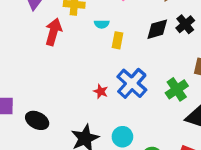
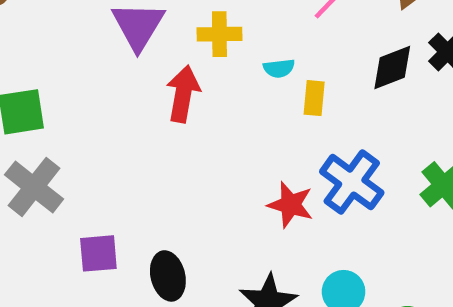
red star: (101, 91) -> (290, 205), size x1.5
black ellipse: (37, 120) -> (168, 276), turned 55

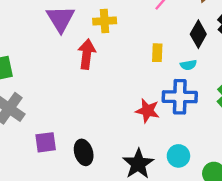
cyan semicircle: (279, 68) -> (188, 65), moved
black diamond: (392, 68) -> (198, 34), turned -36
blue cross: (352, 182) -> (180, 97), turned -32

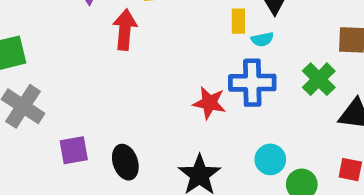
yellow rectangle: (157, 53) -> (238, 21), moved
cyan circle: (178, 156) -> (270, 159), moved

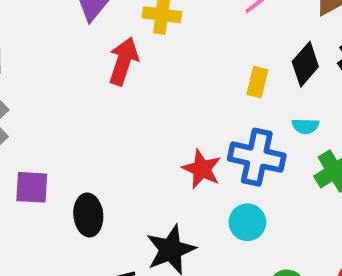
cyan semicircle: (262, 39) -> (305, 126), moved
cyan circle: (270, 159) -> (247, 222), moved

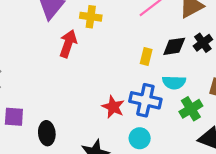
black diamond: (305, 64) -> (174, 46), turned 40
cyan semicircle: (305, 126) -> (174, 82), size x1.5

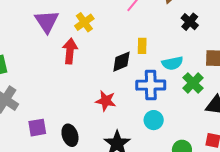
yellow cross: (91, 17) -> (84, 22), turned -30
black diamond: (174, 46) -> (121, 62), moved
red star: (113, 107) -> (106, 101), moved

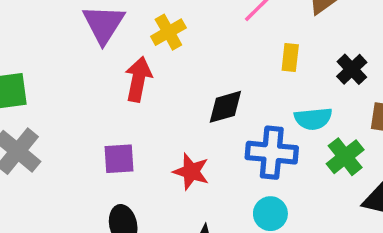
black cross: (190, 22) -> (352, 69), moved
yellow rectangle: (142, 46) -> (290, 57), moved
purple square: (37, 128) -> (119, 159), moved

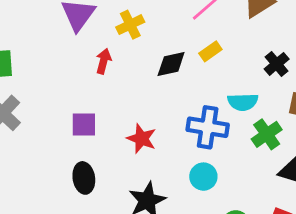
yellow rectangle: (290, 57) -> (210, 51), moved, turned 45
red arrow: (138, 79) -> (104, 61), size x0.7
black diamond: (225, 107) -> (171, 64), moved

